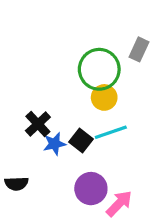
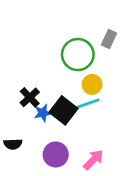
yellow circle: (104, 97) -> (92, 84), moved
black square: (81, 141) -> (64, 110), size x1.5
purple circle: (91, 189) -> (56, 155), moved

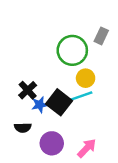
black semicircle: (13, 144) -> (23, 128), moved

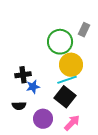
yellow circle: (86, 78) -> (71, 65), size x1.5
black cross: (28, 90) -> (23, 75), turned 35
black square: (59, 102) -> (65, 97), moved

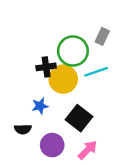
yellow circle: (71, 65) -> (63, 79), moved
black cross: (23, 75) -> (46, 67), moved
cyan line: (67, 80) -> (96, 72), moved

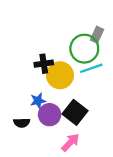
green circle: (73, 51) -> (84, 49), moved
purple circle: (52, 145) -> (50, 115), moved
pink arrow: (88, 150) -> (70, 142), moved

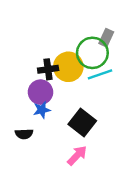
yellow circle: (60, 75) -> (68, 67), moved
purple circle: (50, 115) -> (40, 92), moved

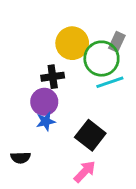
yellow circle: (68, 67) -> (72, 43), moved
black semicircle: (24, 134) -> (21, 158), moved

